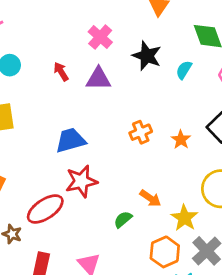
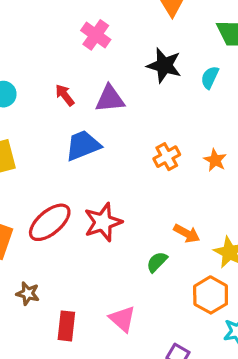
pink cross: (100, 37) -> (96, 35), moved
blue trapezoid: (71, 140) -> (83, 145), moved
red ellipse: (45, 209) -> (50, 222), moved

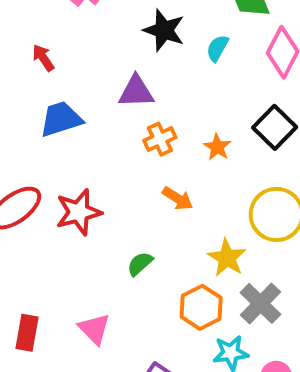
purple triangle: (110, 99) -> (136, 92), moved
orange arrow: (187, 233) -> (178, 198), moved

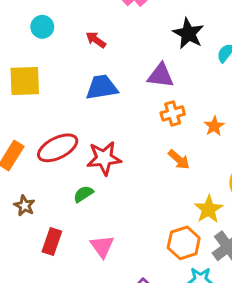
red arrow: (43, 58) -> (96, 40), turned -30
green semicircle: (140, 264) -> (83, 194), moved

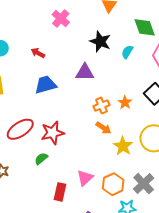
orange cross: (173, 114) -> (101, 106), moved
yellow star: (209, 209) -> (123, 146), moved
red rectangle: (52, 241) -> (60, 192), moved
pink triangle: (102, 246) -> (85, 178), moved, turned 30

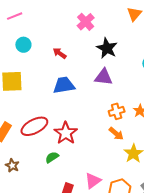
black star: (100, 42) -> (107, 48), moved
red star: (53, 133) -> (66, 133), turned -30

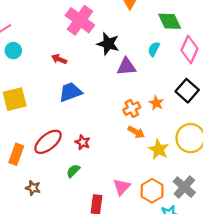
pink cross: (86, 22) -> (80, 20), size x1.5
cyan circle: (23, 45) -> (13, 51), moved
purple triangle: (104, 77) -> (126, 67), moved
red star: (66, 133) -> (83, 142), size x0.6

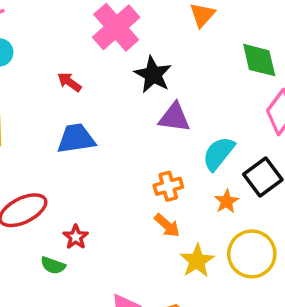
cyan semicircle: (154, 49) -> (218, 153), moved, size x1.5
orange star: (156, 103) -> (227, 201), moved
red star: (83, 142) -> (76, 237), moved
green semicircle: (73, 171) -> (53, 265), turned -128

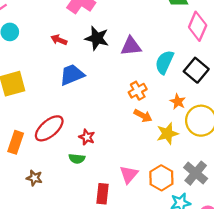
black star: (153, 75) -> (97, 38), moved
orange star: (227, 201) -> (178, 102), moved
yellow star: (197, 261) -> (167, 134), turned 30

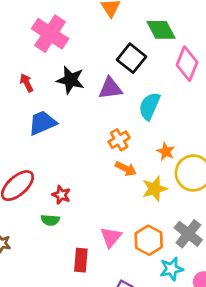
red arrow: (59, 40) -> (27, 83), turned 42
black square: (196, 70) -> (132, 58), moved

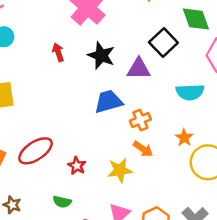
cyan semicircle: (149, 106) -> (190, 92), moved, turned -124
blue trapezoid: (42, 123) -> (108, 102), moved
yellow star: (155, 189) -> (120, 170), moved
green semicircle: (50, 220) -> (62, 202), moved

